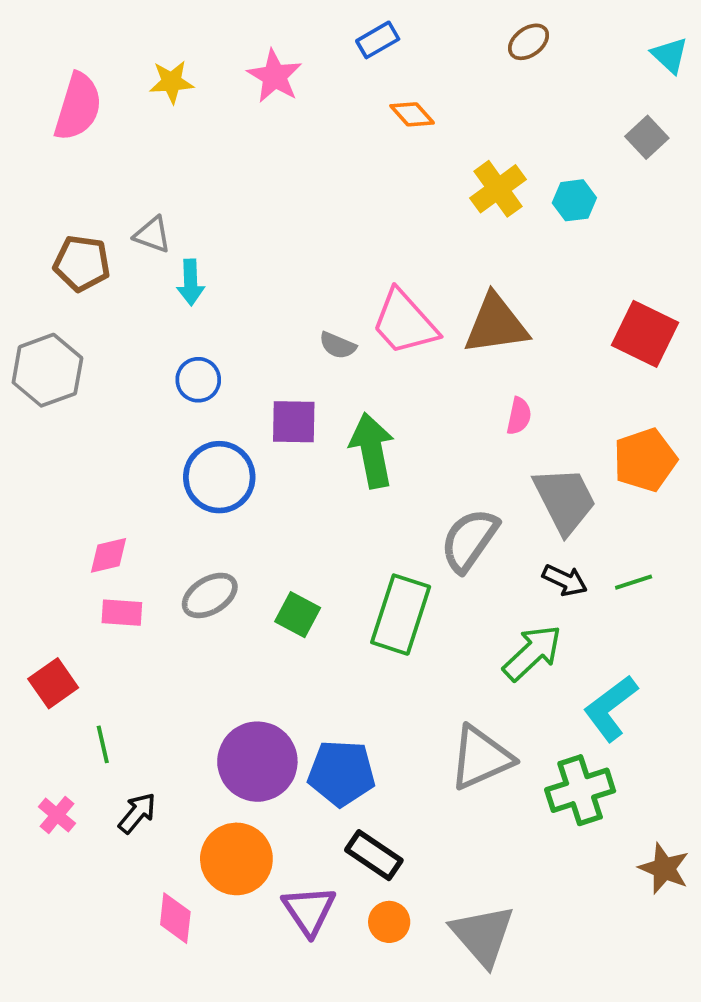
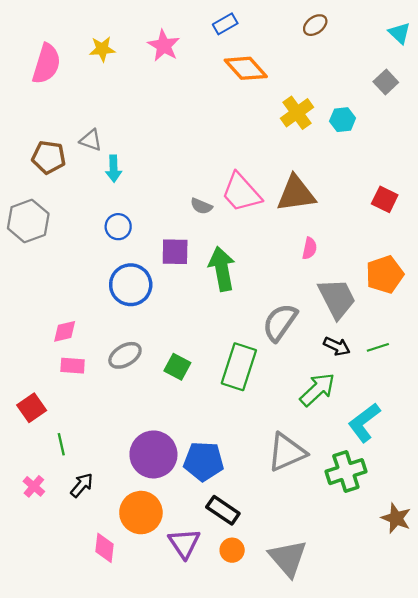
orange diamond: (412, 114) -> (246, 68), size x1.6
red square: (645, 334) -> (385, 199), size x0.7

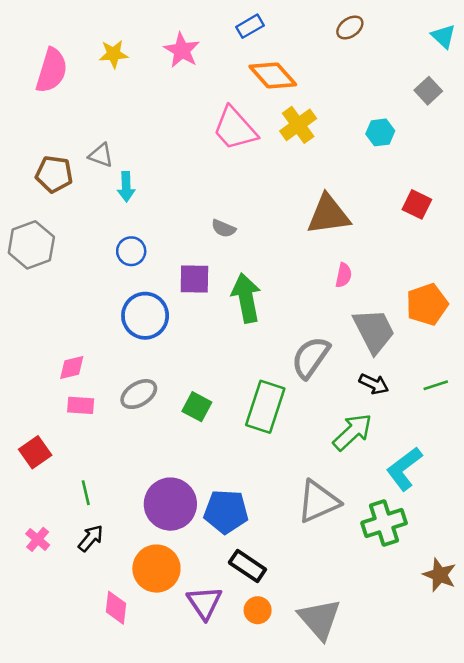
yellow cross: (297, 113) -> (298, 125), moved
pink trapezoid: (241, 192) -> (235, 129), moved
red square: (385, 199) -> (417, 204), moved
green line: (378, 347) -> (436, 385), moved
green line: (61, 444) -> (86, 493), moved

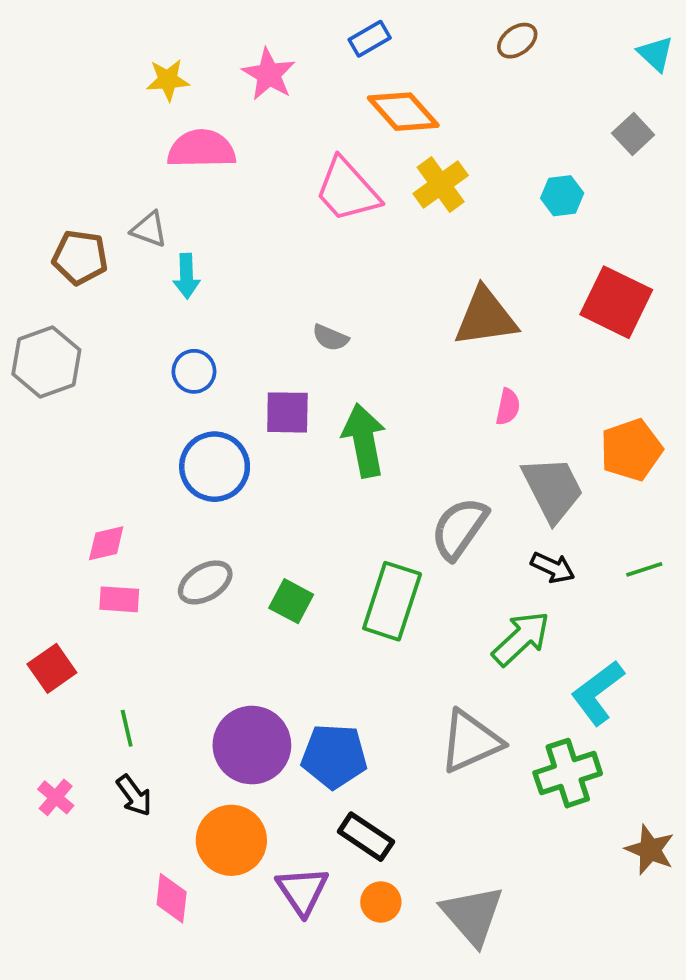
pink semicircle: (52, 70) -> (201, 149), moved, turned -108
red square: (417, 204) -> (616, 302), size x1.6
black arrow: (91, 538) -> (134, 795), turned 104

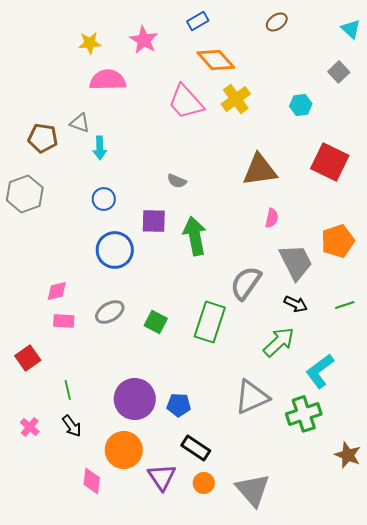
blue pentagon: (334, 756) -> (179, 405), size x0.7

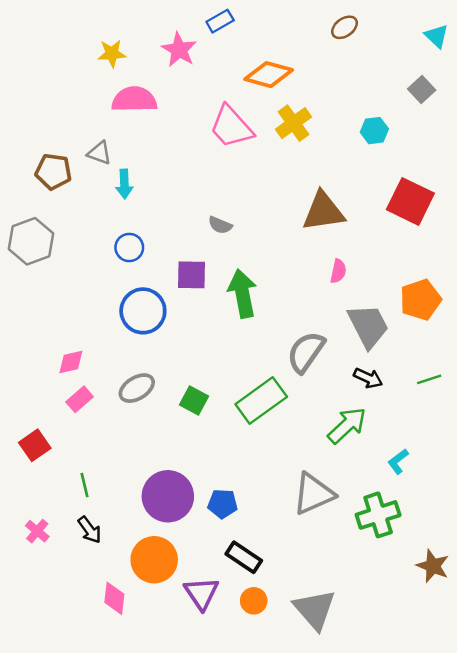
blue rectangle: (198, 21) -> (220, 21), moved
orange diamond: (216, 60) -> (269, 75), turned -33
pink rectangle: (64, 321) -> (80, 399), turned -45
green rectangle: (210, 322) -> (261, 401), turned 36
cyan L-shape: (320, 371) -> (398, 461), size x0.6

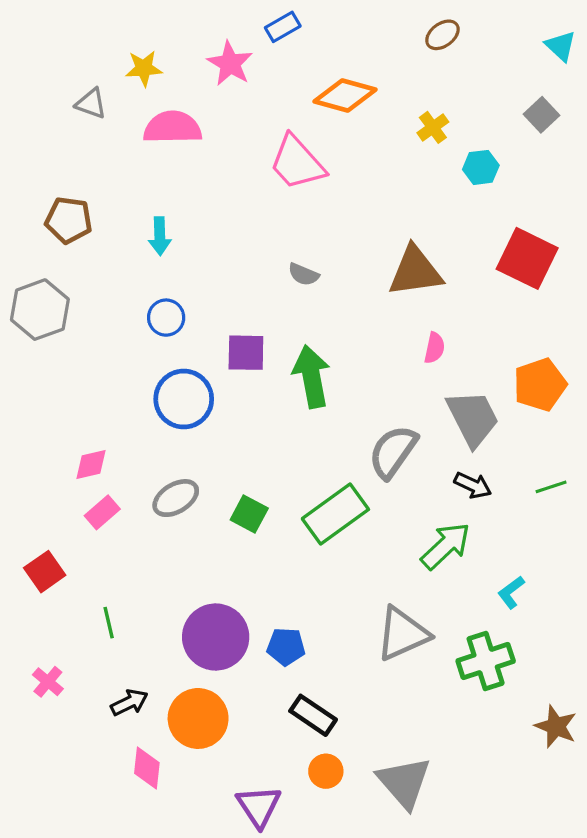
yellow cross: (293, 123) -> (433, 127), moved, size x0.7
gray triangle: (99, 153) -> (91, 104), moved
gray semicircle: (220, 225) -> (303, 274), moved
black arrow: (89, 530) -> (129, 703), moved, turned -80
purple triangle: (201, 593) -> (259, 806), moved

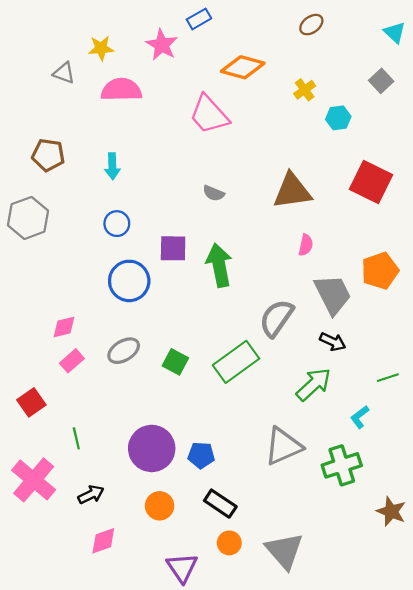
green line: (551, 487) -> (388, 378), moved
pink cross: (48, 682) -> (34, 480), size x2.0
orange circle: (198, 718) -> (160, 506), moved, size x0.7
pink diamond: (147, 768) -> (103, 541), turned 64

